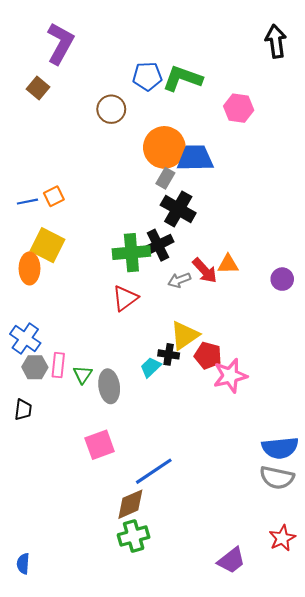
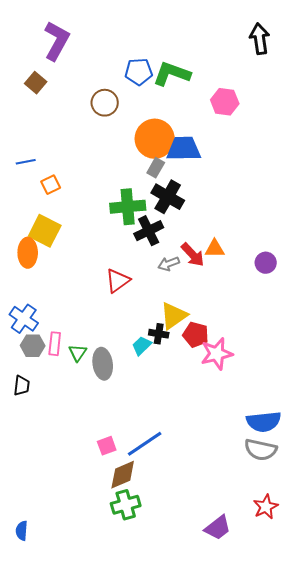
blue line: (27, 202) -> (26, 162), moved
green cross: (131, 253) -> (128, 207), moved
pink square: (100, 445) -> (107, 446), moved, size x0.7

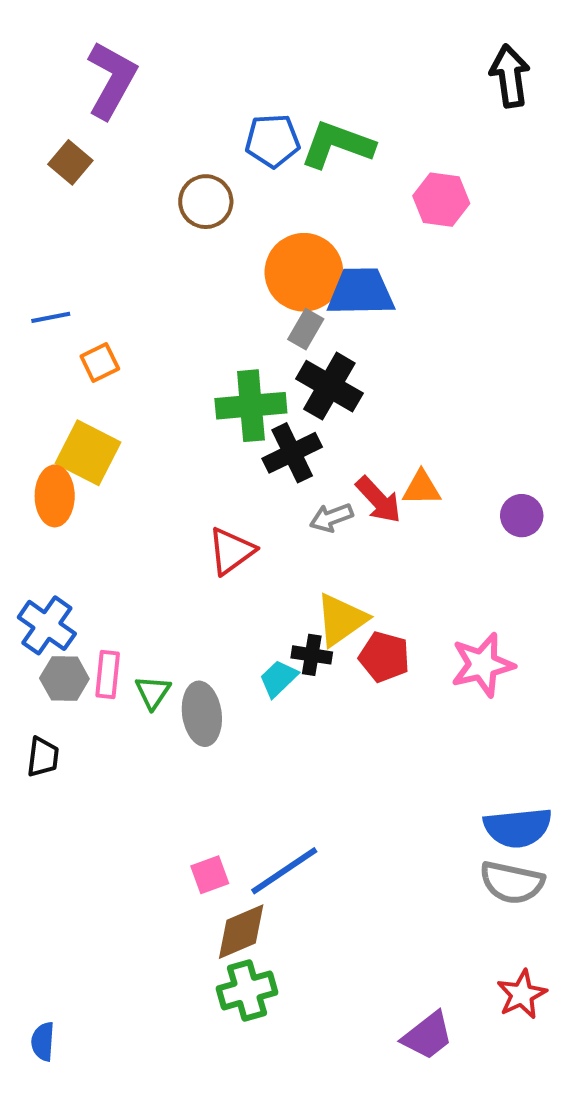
pink star: (217, 354) -> (482, 665), moved

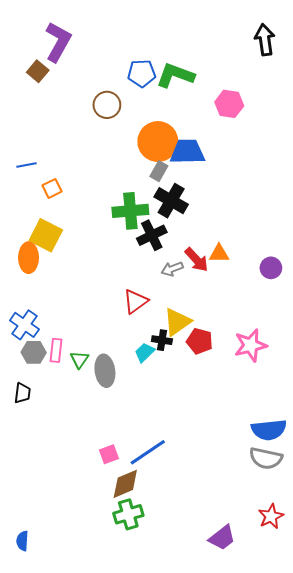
brown square: (70, 162) -> (38, 71), moved
red triangle: (231, 551) -> (135, 301), moved

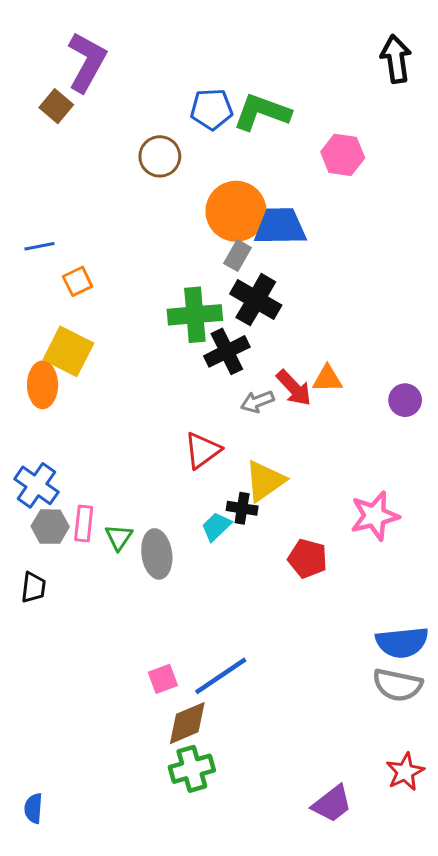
red pentagon: (200, 341) -> (308, 559), moved

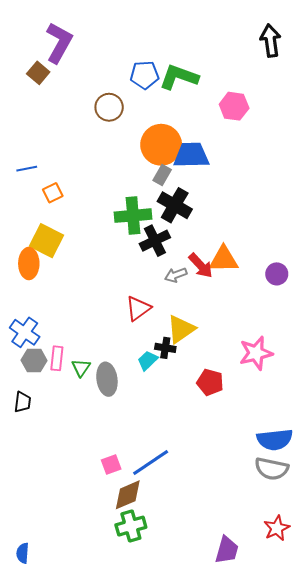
orange triangle: (327, 379) -> (224, 259), size x1.4
purple trapezoid: (332, 804) -> (227, 550), turned -36

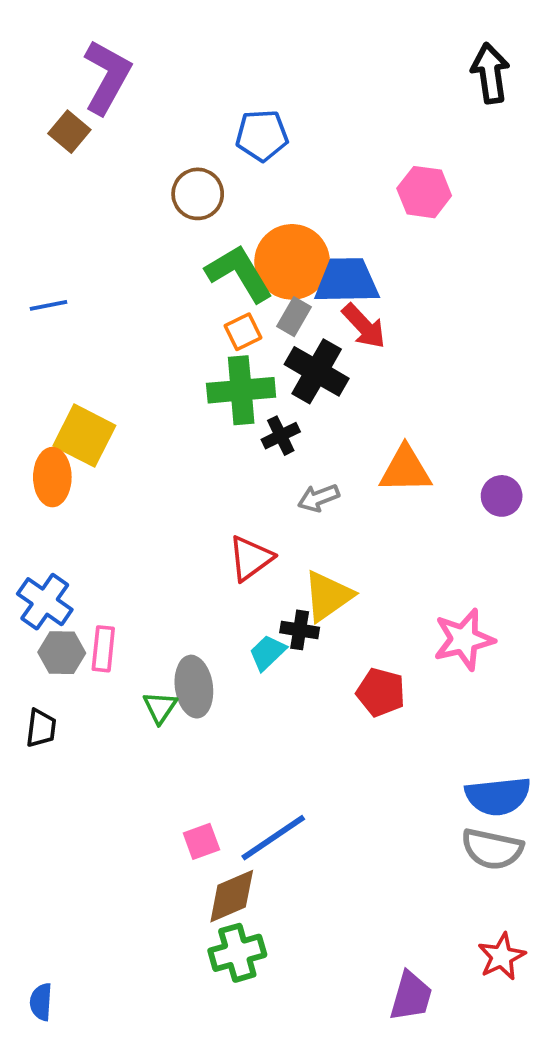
green L-shape: (179, 77) -> (239, 273), moved, turned 39
orange square: (53, 193) -> (243, 332), moved
black cross: (155, 241) -> (281, 436), size x0.7
red arrow: (201, 266) -> (364, 326), moved
green triangle: (81, 368) -> (160, 707), moved

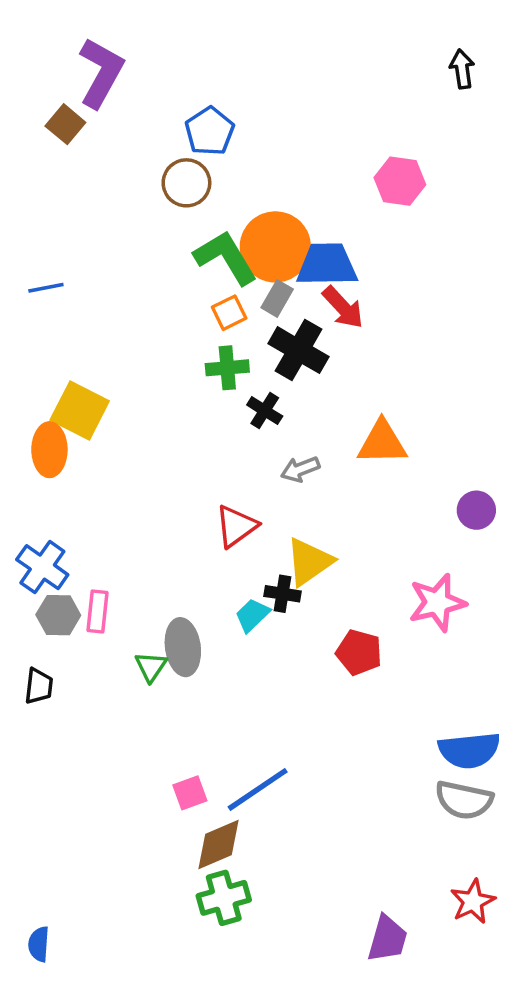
black arrow: (490, 73) -> (462, 69), size x0.7
blue pentagon: (262, 135) -> (210, 131), moved, turned -30
green cross: (241, 390) -> (227, 368), size x0.7
black cross: (281, 436) -> (265, 411), turned -32
purple circle: (502, 496) -> (476, 510), moved

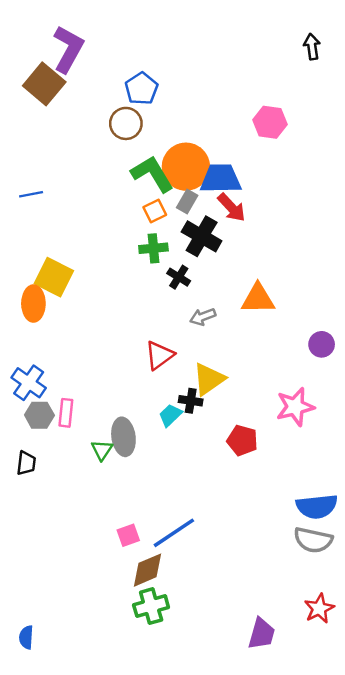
brown square: (65, 124) -> (44, 84), size x1.6

